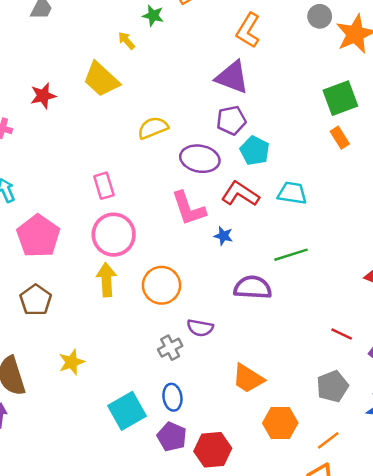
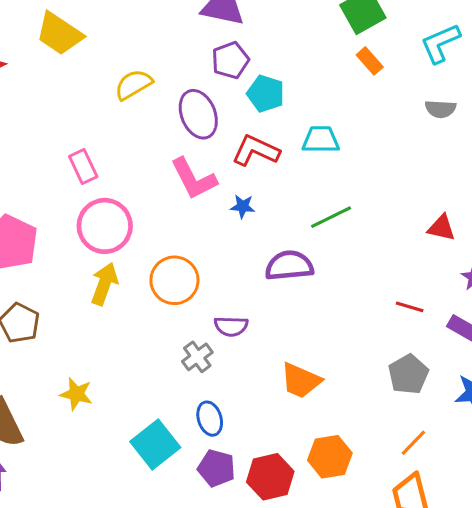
purple ellipse: (200, 159) -> (198, 114), turned 66
yellow arrow: (106, 280) -> (104, 284), turned 32
yellow star: (72, 362) -> (76, 394), turned -30
orange hexagon: (280, 423) -> (330, 457), moved

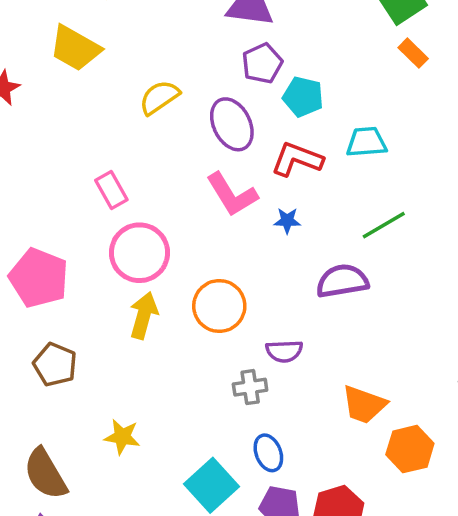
gray cross: (197, 357) -> (250, 387), turned 32
orange hexagon: (330, 457) -> (410, 449), moved

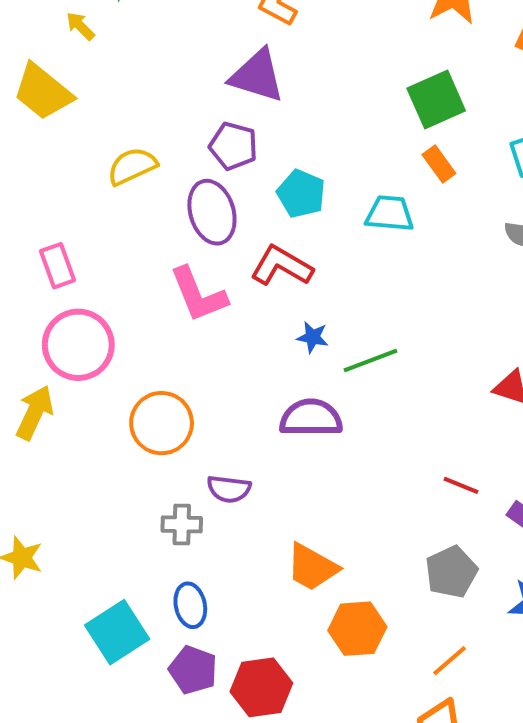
purple pentagon: (262, 63) -> (233, 146), moved, turned 30
cyan trapezoid: (366, 142) -> (390, 214), moved
blue star: (287, 221) -> (312, 337), moved
yellow arrow: (144, 315) -> (35, 413), moved

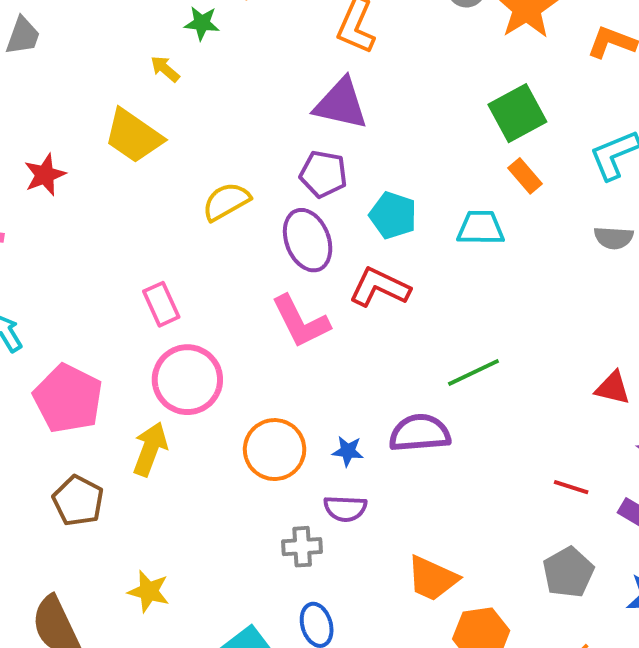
blue star: (312, 337) -> (348, 451), moved

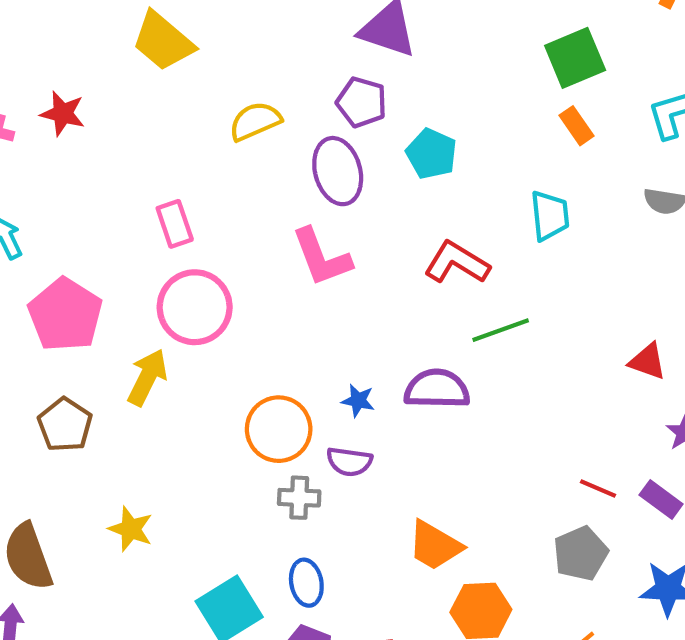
red star: (45, 175) -> (63, 114), moved, turned 30
cyan trapezoid: (481, 228) -> (550, 216), moved, turned 78
red L-shape: (379, 287) -> (457, 263), moved
orange circle: (275, 450) -> (279, 429), moved
red line: (571, 487) -> (598, 489), moved

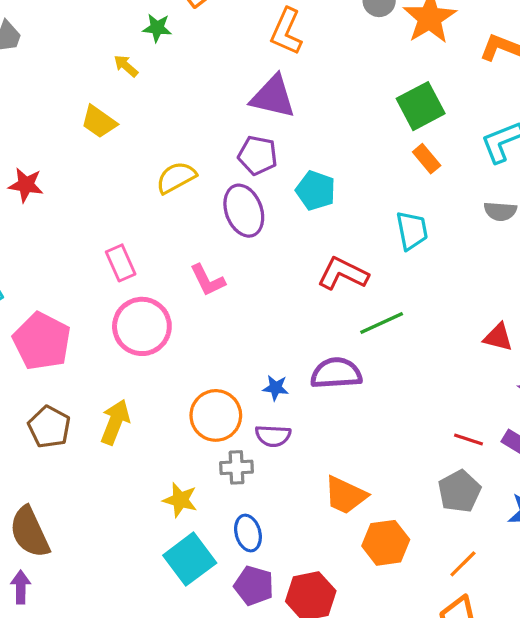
yellow trapezoid: (163, 41) -> (99, 122), size x0.7
pink L-shape: (322, 257) -> (208, 280), moved, size x0.7
yellow arrow: (147, 377) -> (115, 422), moved
yellow star: (131, 529) -> (180, 500), moved

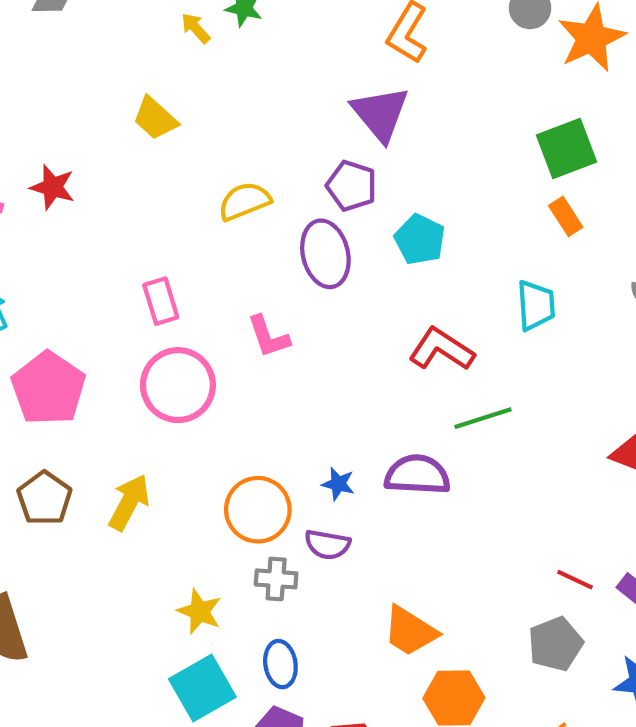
yellow arrow: (126, 66) -> (196, 28), moved
purple triangle: (273, 97) -> (380, 114), turned 30

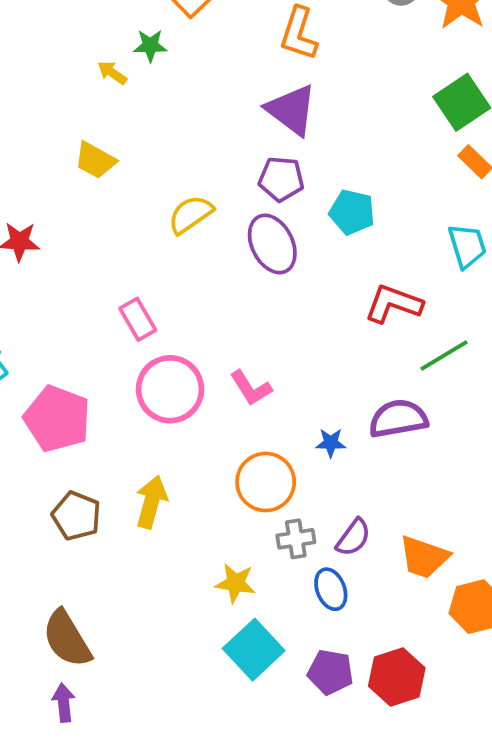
pink L-shape: (268, 337) -> (251, 388), moved
purple semicircle: (327, 545) -> (353, 537), moved, turned -51
blue ellipse: (280, 664) -> (331, 589), moved

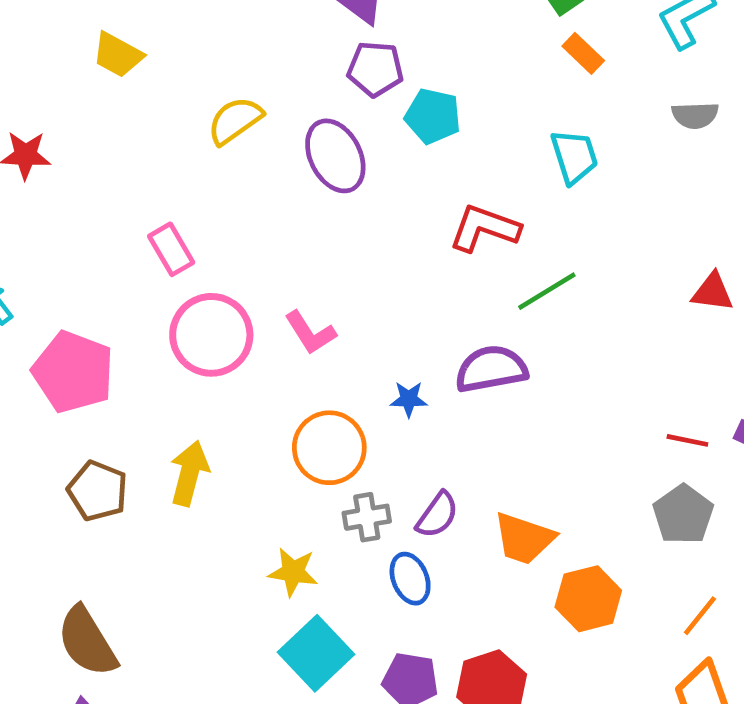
purple pentagon: (281, 179) -> (375, 69), moved

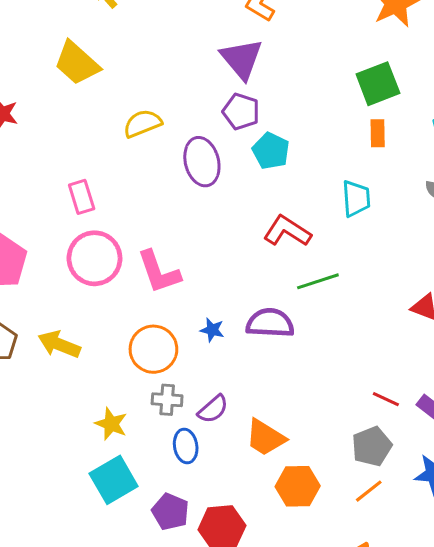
orange rectangle: (583, 53) -> (378, 133), turned 32
yellow trapezoid: (118, 55) -> (77, 63), size x1.4
pink L-shape: (310, 333) -> (159, 272), size x1.4
yellow arrow: (189, 473) -> (59, 344), turned -96
orange line: (700, 616) -> (369, 491), moved

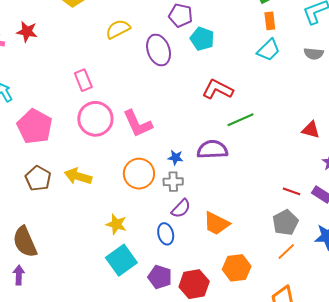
cyan trapezoid: (356, 199) -> (269, 50), moved, turned 55
gray cross: (167, 400) -> (173, 182), moved
orange hexagon: (298, 486) -> (237, 268), moved

